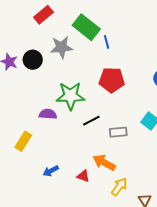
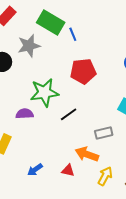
gray rectangle: (118, 132) -> (104, 133), moved

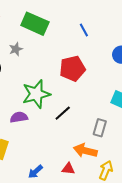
blue line: (73, 34) -> (84, 30), moved
gray star: (29, 46) -> (16, 49), size x0.6
gray rectangle: (104, 133) -> (100, 128), turned -54

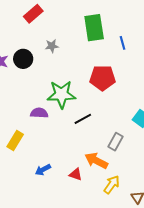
green rectangle: (35, 24) -> (94, 28), moved, turned 44

